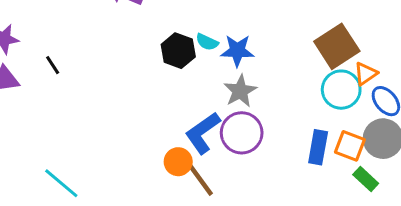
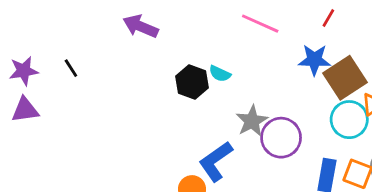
blue star: (237, 51) -> (314, 60), moved
black line: (53, 65) -> (71, 68), moved
purple circle: (242, 133) -> (281, 138), moved

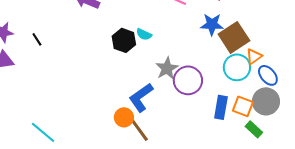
black line: (71, 68) -> (37, 39), moved

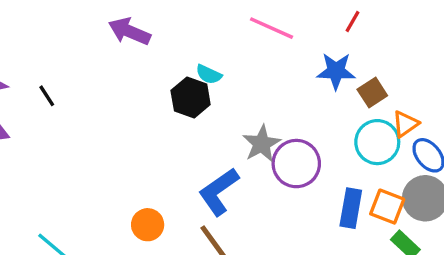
cyan semicircle: (144, 34) -> (209, 74), moved
brown square: (234, 37) -> (372, 93), size x0.6
orange circle: (124, 117) -> (148, 225), moved

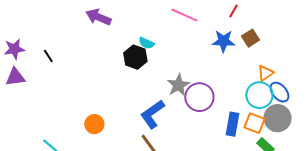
brown square: (372, 93) -> (250, 38), moved
cyan circle: (377, 142) -> (259, 95), moved
orange circle: (148, 225) -> (94, 124), moved

